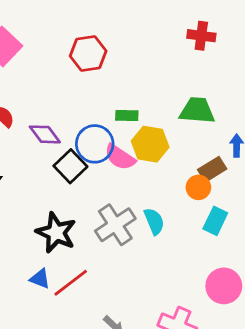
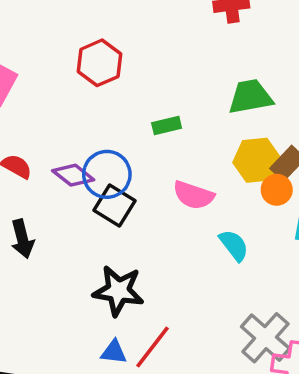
blue circle: (95, 144) -> (107, 174), moved
yellow hexagon: (150, 144) -> (257, 160), moved
pink semicircle: (120, 157) -> (193, 195), moved
gray cross: (115, 225) -> (266, 338), moved

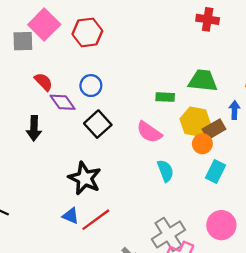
red hexagon: (99, 63) -> (87, 32), moved
green rectangle: (167, 126) -> (165, 97), moved
blue circle: (107, 174) -> (91, 86), moved, size x0.7
purple diamond: (73, 175) -> (63, 102), moved

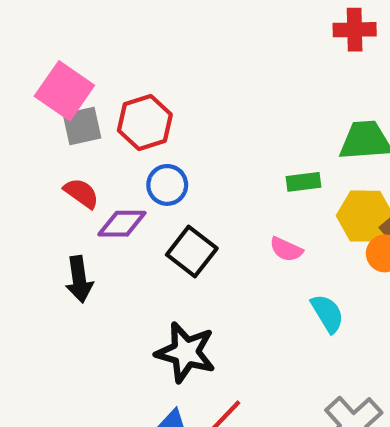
red hexagon: (87, 32) -> (145, 123), moved
gray square: (23, 41) -> (82, 126), moved
purple diamond: (63, 102) -> (122, 224), turned -44
pink semicircle: (149, 132) -> (286, 249), size x0.7

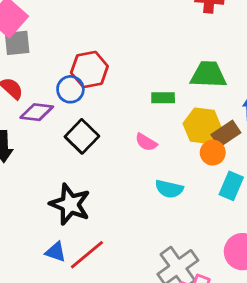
red hexagon: (145, 123) -> (89, 70), moved
cyan semicircle: (327, 313) -> (169, 189), turned 128

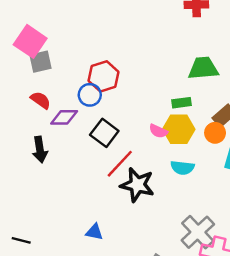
green rectangle: (163, 98) -> (182, 103), moved
yellow hexagon: (202, 126) -> (179, 129), moved
black star: (70, 204) -> (137, 185), moved
red line: (87, 255) -> (120, 164), moved

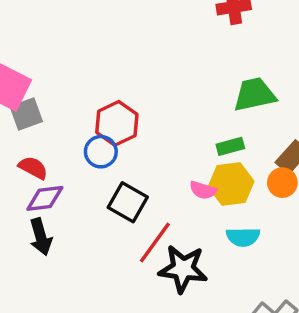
purple diamond: (64, 117) -> (45, 198), moved

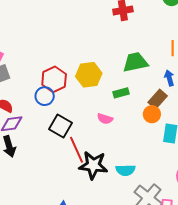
yellow hexagon: (231, 184) -> (89, 75), moved
cyan semicircle: (243, 237) -> (125, 170), moved
red line: (155, 242) -> (77, 150), turned -60

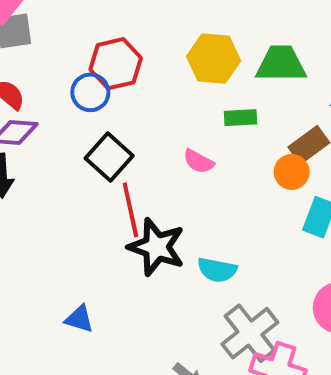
yellow hexagon: (89, 75) -> (214, 59), moved

